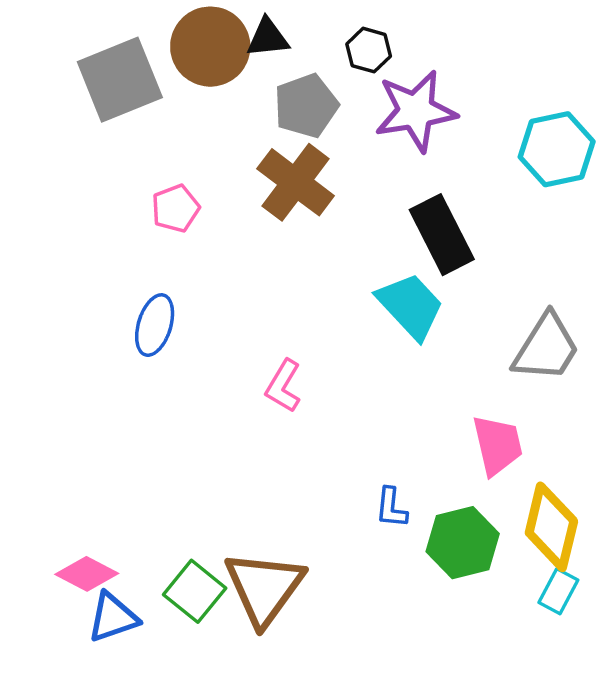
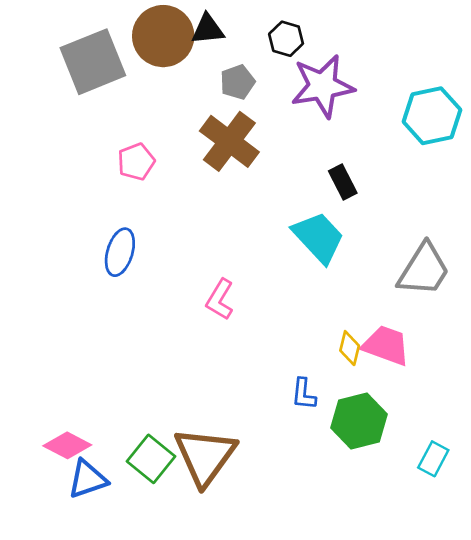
gray pentagon: (306, 106) -> (237, 82), size x0.7
black rectangle: (442, 235) -> (343, 182), size x0.6
pink trapezoid: (497, 445) -> (386, 345), turned -57
yellow diamond: (551, 527) -> (350, 348), moved, size x0.5

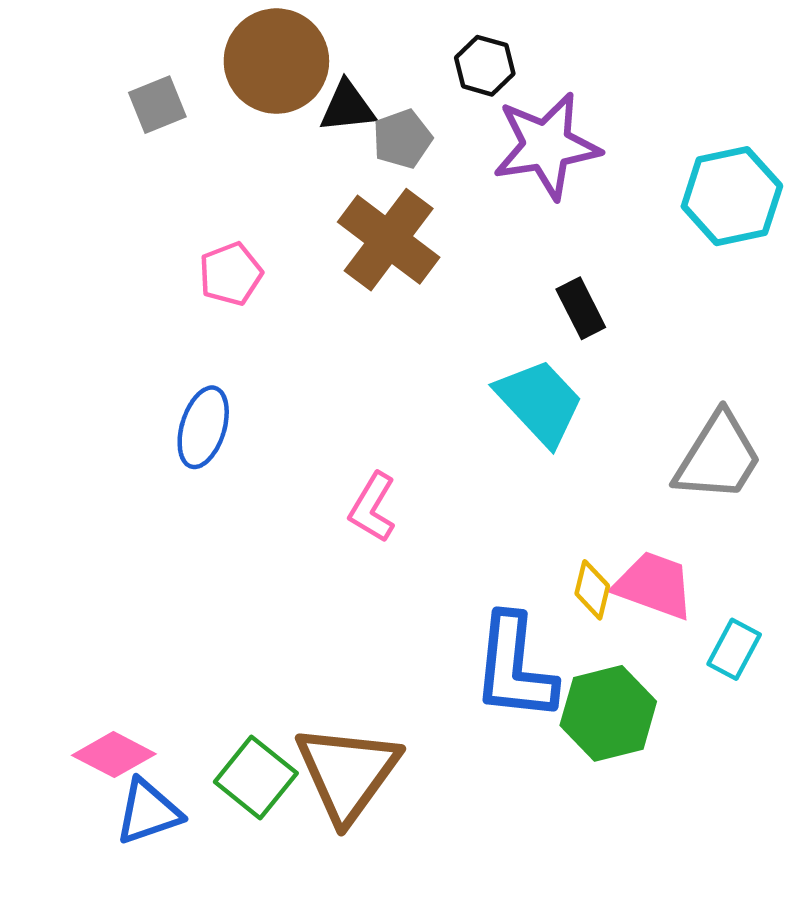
black triangle: (208, 29) -> (347, 107), moved
gray square: (93, 62) -> (157, 105), size x0.5
blue L-shape: (304, 394) -> (514, 668), size x2.0
cyan rectangle: (433, 459) -> (734, 649), moved

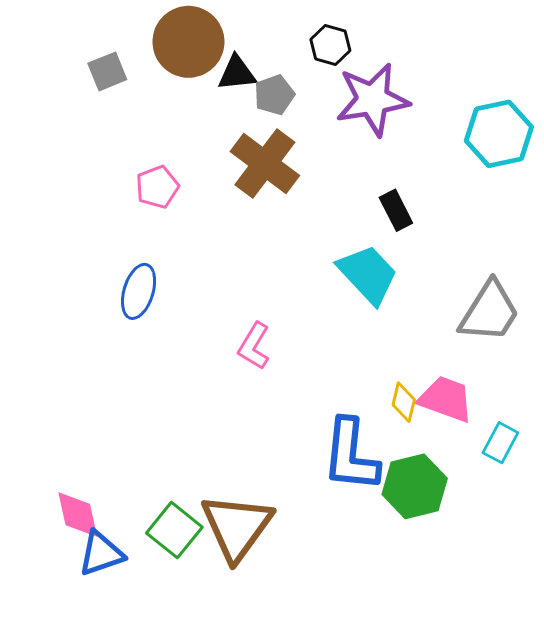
pink diamond: (114, 755) -> (78, 514), turned 50

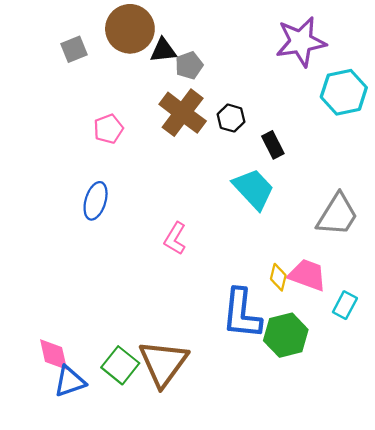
black hexagon: (330, 45) -> (231, 118), moved
purple star: (373, 100) -> (301, 42), moved

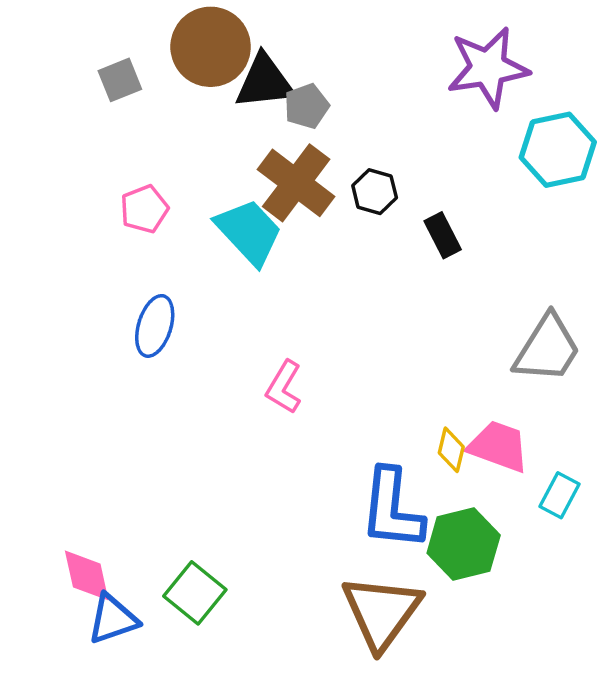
black triangle: (163, 50) -> (265, 82), size x1.4
pink pentagon: (108, 129) -> (144, 209), moved
cyan trapezoid: (254, 189) -> (249, 232), moved
brown triangle: (163, 363) -> (382, 612), moved

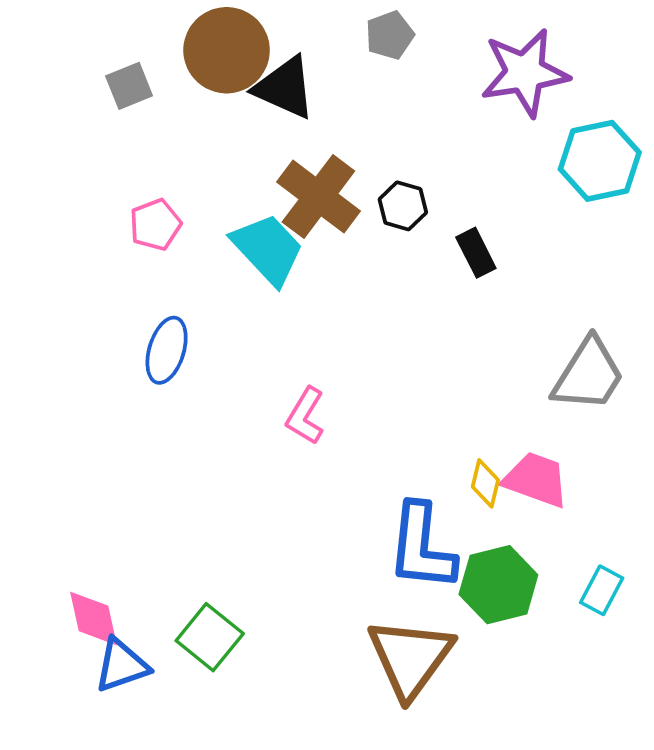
black triangle: (265, 82) -> (285, 88), turned 30
gray pentagon: (307, 106) -> (390, 35), moved
cyan rectangle: (559, 495) -> (602, 590), moved

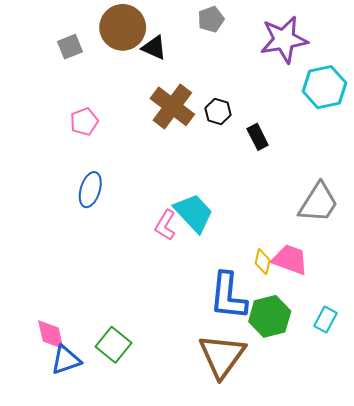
black triangle: (285, 88) -> (154, 48), size x0.7
cyan trapezoid: (268, 249) -> (194, 213), moved

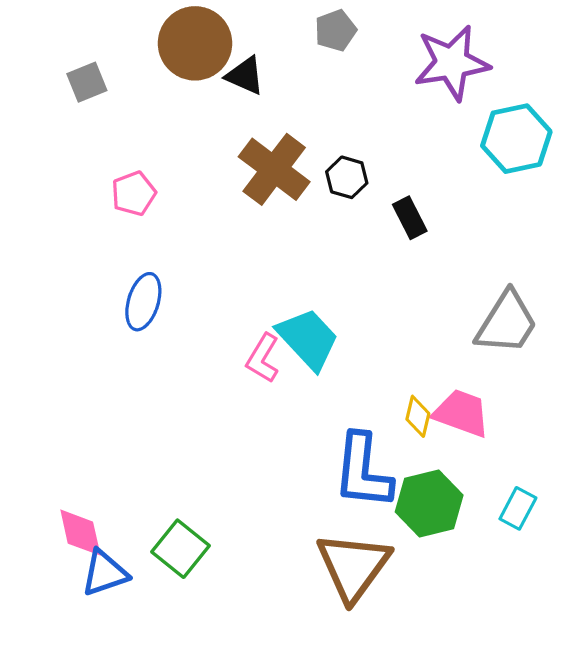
gray square: (70, 47) -> (87, 82), moved

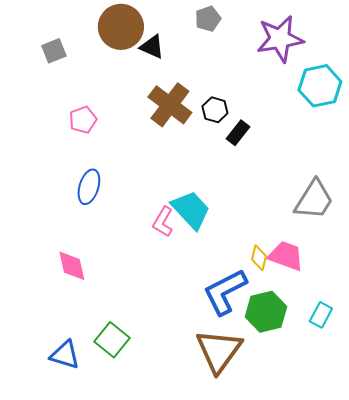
black rectangle: (410, 218) -> (238, 133), moved, turned 65
blue L-shape: (363, 471) -> (225, 292), turned 57
pink diamond: (80, 533) -> (72, 266), moved
blue triangle: (105, 573) -> (65, 355), turned 36

